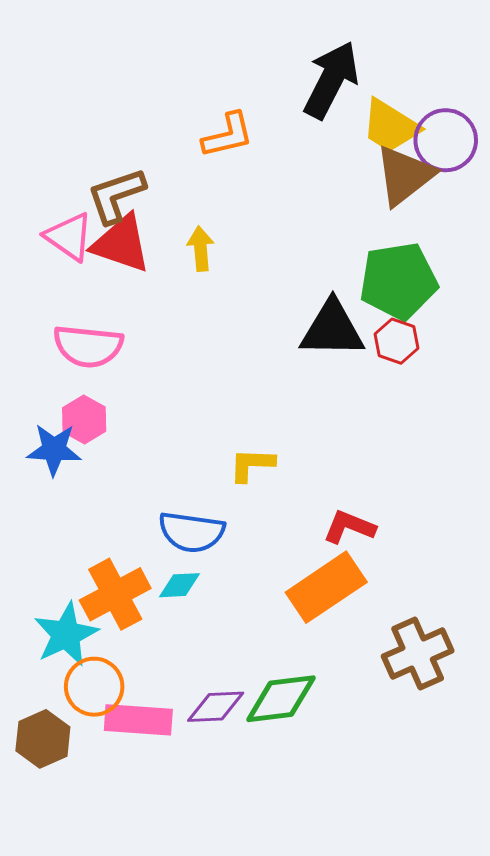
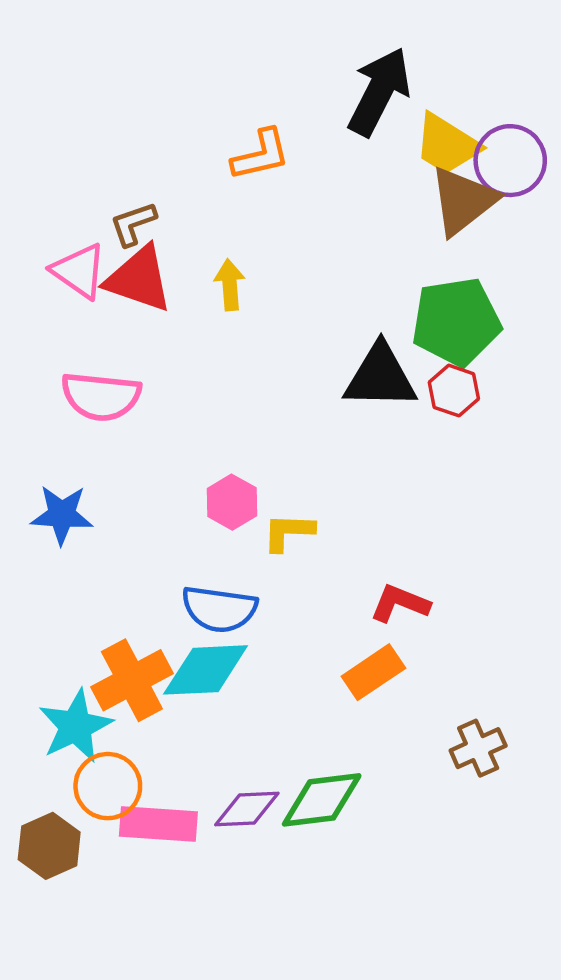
brown L-shape: (116, 195) -> (133, 224), size x0.7
pink hexagon: (84, 419) -> (232, 502), moved
cyan diamond: (180, 585) -> (206, 670), size x1.8
orange rectangle: (326, 587) -> (373, 672), size x0.7
brown cross: (418, 654) -> (478, 748), size x0.7

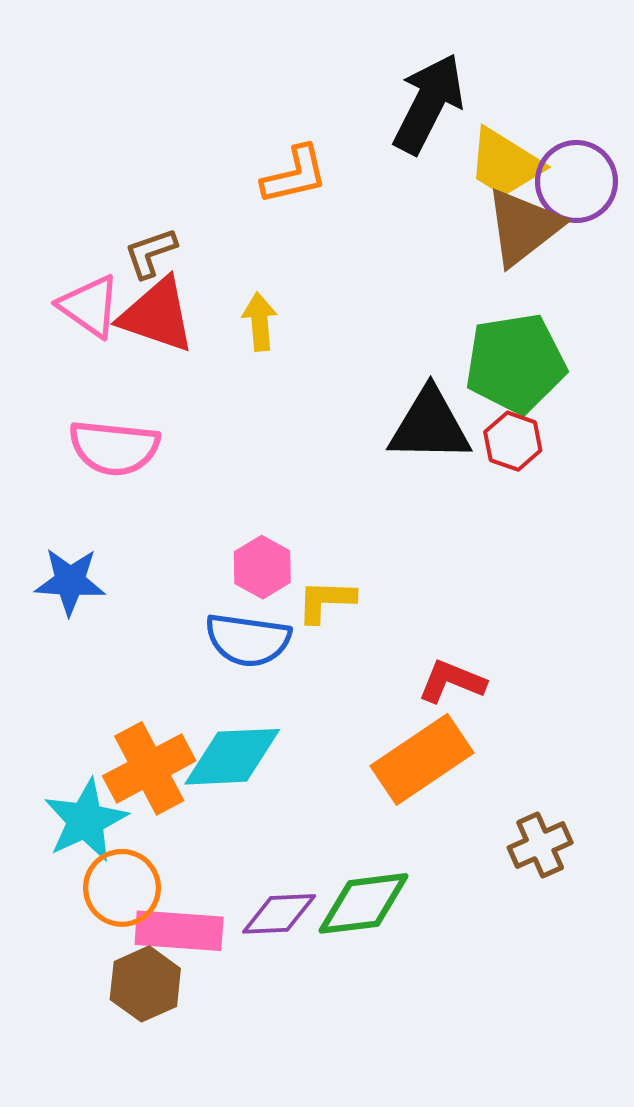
blue semicircle: (219, 609) -> (248, 640), moved
orange rectangle: (373, 672) -> (422, 759), size x1.4
brown hexagon: (49, 846) -> (145, 984), moved

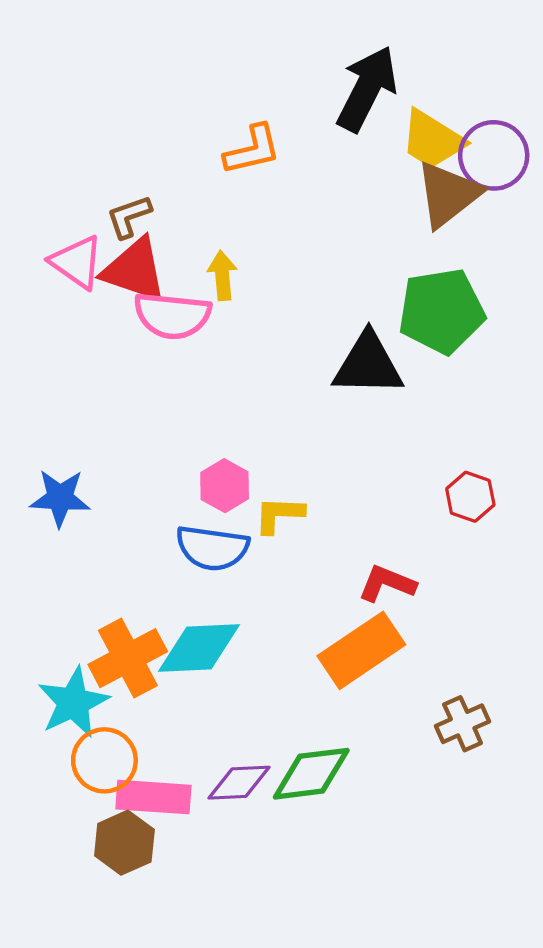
red hexagon: (513, 441) -> (470, 497), moved
pink semicircle: (114, 448) -> (172, 316), moved

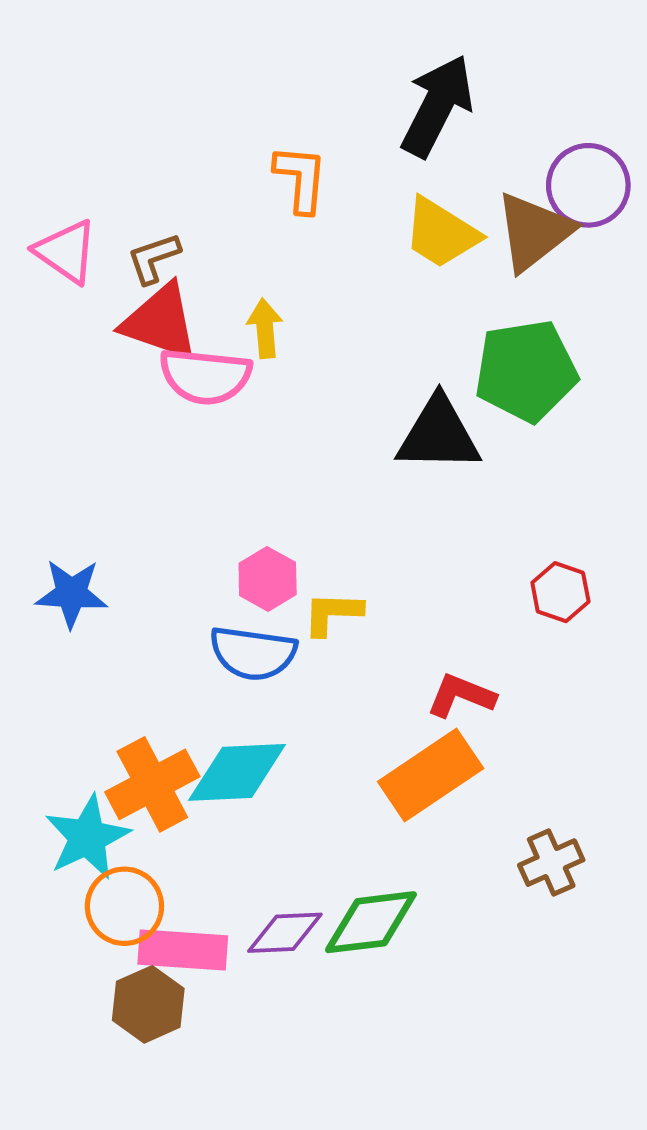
yellow trapezoid: (433, 140) -> (441, 233), moved
orange L-shape: (252, 150) -> (301, 179), turned -72
pink triangle: (77, 262) -> (66, 252), moved

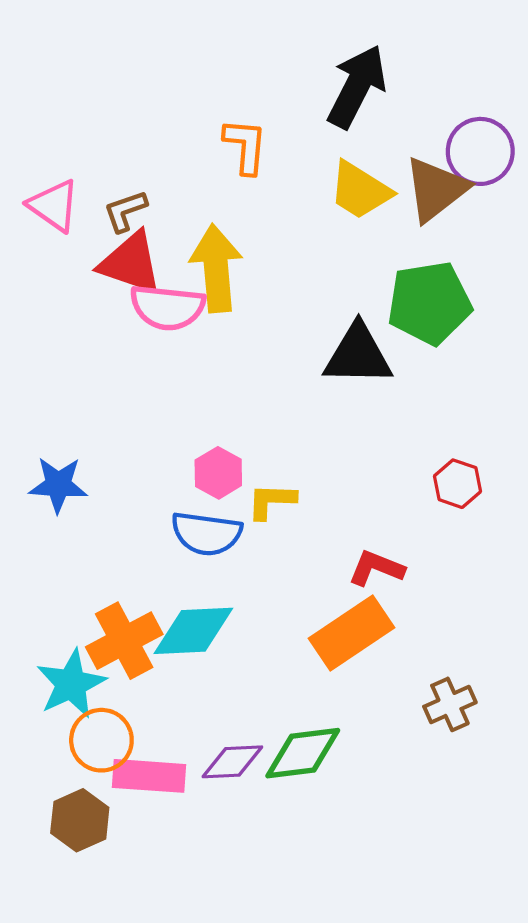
yellow arrow: (265, 328) -> (216, 268), size x1.8
brown hexagon: (148, 1004) -> (80, 820), moved

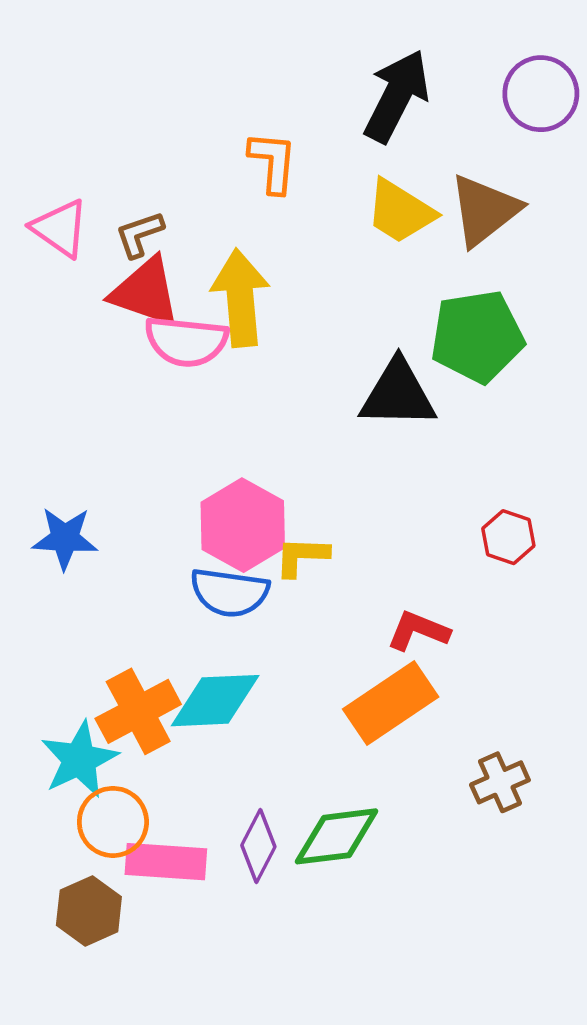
purple circle: (480, 151) -> (541, 94), moved
pink hexagon: (218, 473) -> (243, 525), size x1.6
purple diamond: (232, 762) -> (258, 846), turned -60

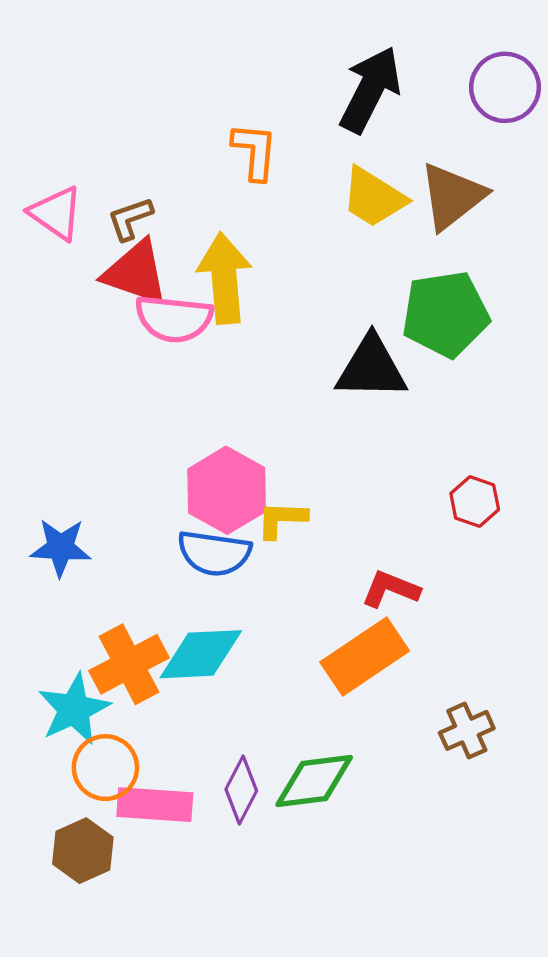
blue star: (65, 538) -> (61, 548), moved

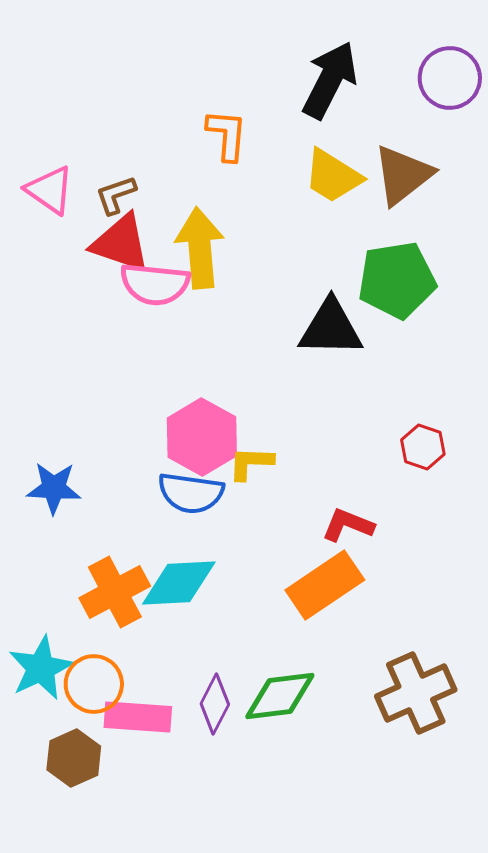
cyan star: (74, 709) -> (41, 668), moved
brown cross: (467, 730) -> (416, 693), moved, size x1.6

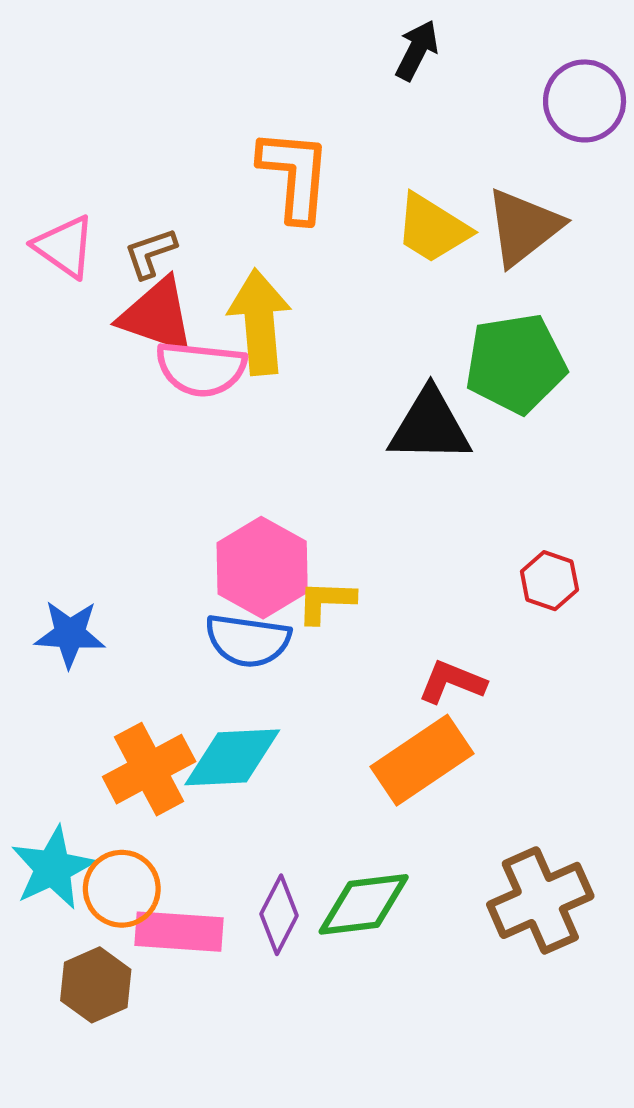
black arrow: (330, 80) -> (417, 50), moved, size x0.6
orange L-shape: (227, 135) -> (295, 175), size x1.4

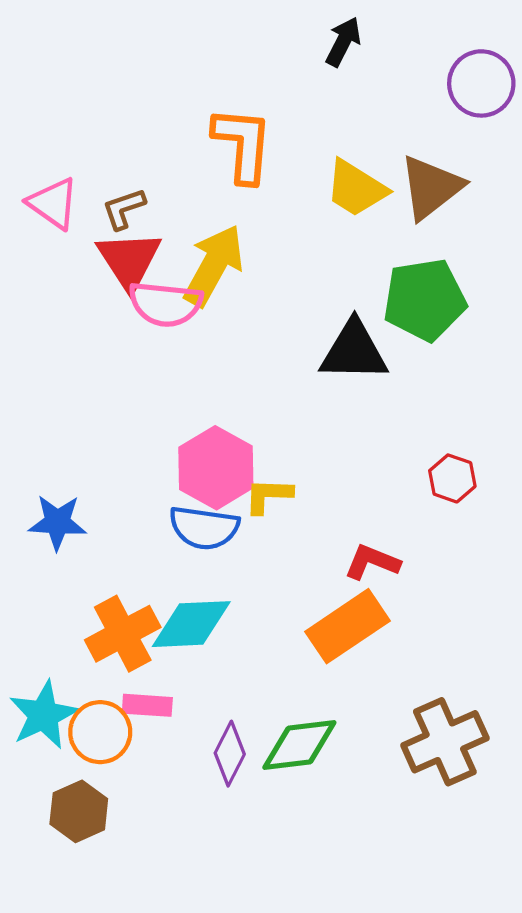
red triangle: (157, 315) -> (129, 260), turned 38
yellow arrow: (260, 322) -> (214, 265), turned 34
pink rectangle: (179, 932) -> (147, 705), moved, size x0.7

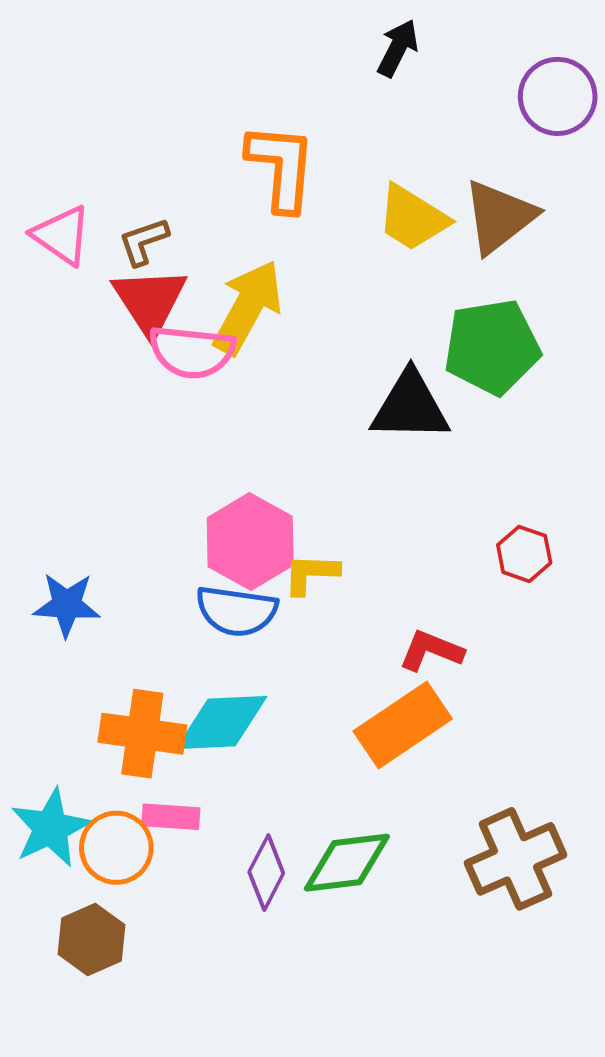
orange cross: (123, 634) -> (142, 734), turned 36

